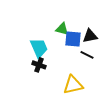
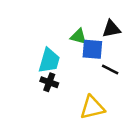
black triangle: (90, 36) -> (111, 29), moved
cyan trapezoid: (39, 48) -> (49, 61), turned 40

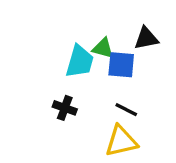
cyan trapezoid: (49, 61) -> (80, 61), moved
black line: (110, 70) -> (126, 110), moved

